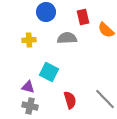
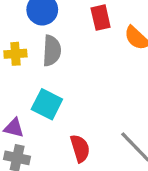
gray semicircle: (67, 38) -> (52, 51), moved, turned 96

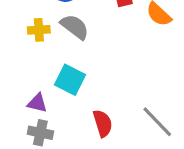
gray semicircle: (52, 51) -> (75, 27), turned -56

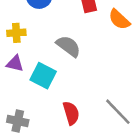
gray semicircle: (75, 27) -> (68, 46), moved
purple triangle: (37, 103) -> (15, 64), moved

